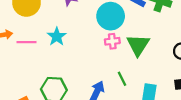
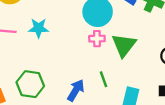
cyan star: (57, 36) -> (39, 28), turned 30

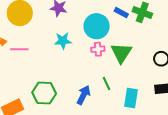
cyan star: (39, 28) -> (63, 41), moved

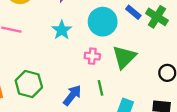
cyan star: (63, 41) -> (62, 30), turned 30
pink cross: (98, 49) -> (92, 56), moved

